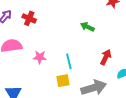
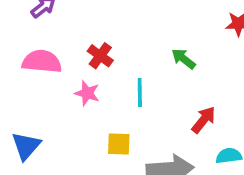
red cross: (29, 18) -> (100, 56), moved
cyan line: (69, 61) -> (140, 93), moved

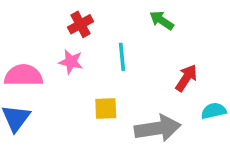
red cross: (100, 56) -> (80, 24), turned 30
pink semicircle: (42, 61) -> (24, 75), moved

